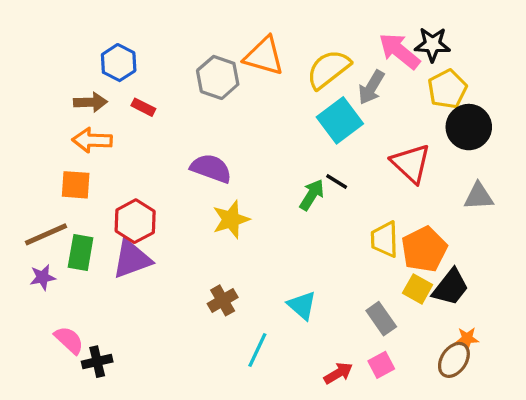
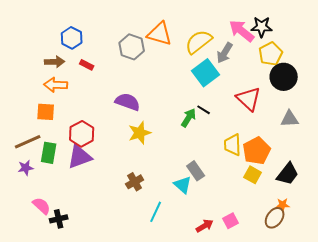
black trapezoid: (451, 287) -> (288, 174), moved
gray rectangle: (381, 319) -> (196, 171), moved

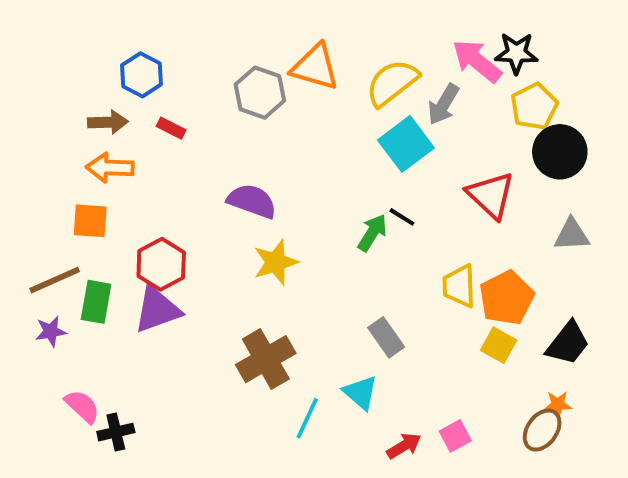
brown cross: (135, 182) -> (266, 359), size x1.6
cyan triangle: (183, 185) -> (361, 393), moved

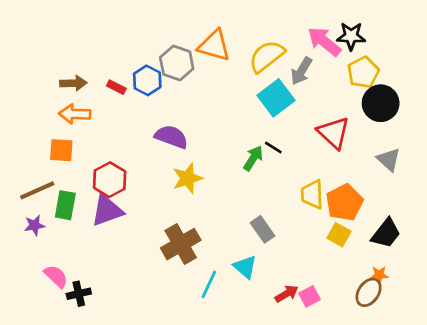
blue hexagon: (141, 75) -> (147, 80), moved
gray triangle: (572, 235) -> (389, 160), turned 45
red arrow: (404, 446) -> (287, 294), moved

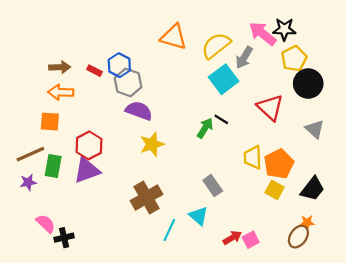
gray hexagon: (177, 63) -> (128, 82), moved

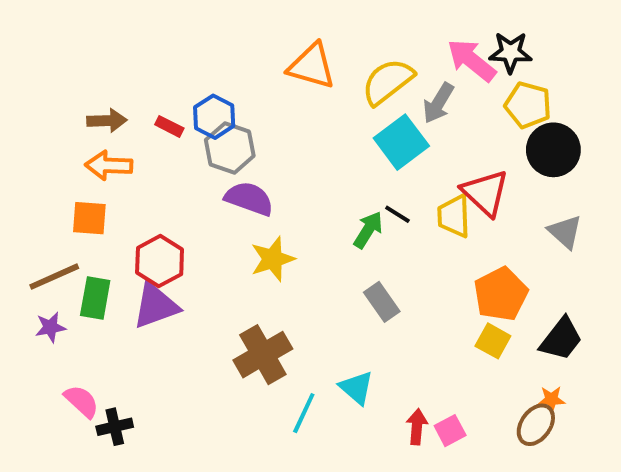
yellow pentagon: (294, 59) -> (528, 105), turned -30
yellow trapezoid: (253, 157) -> (454, 216), moved
gray rectangle: (213, 186) -> (382, 302), moved
red arrow: (232, 238) -> (417, 427), turned -54

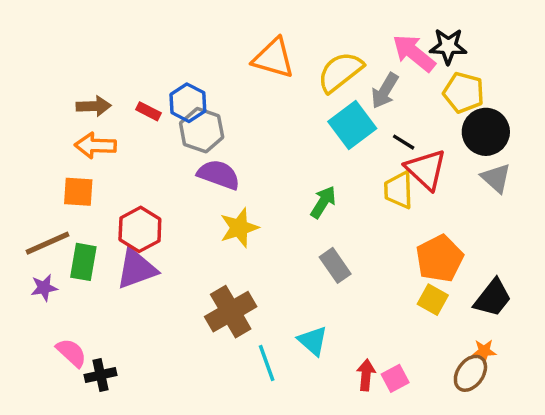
black line: (397, 214) -> (404, 142), moved
gray triangle: (565, 232) -> (496, 178), moved
cyan line: (304, 413) -> (267, 363), turned -45

